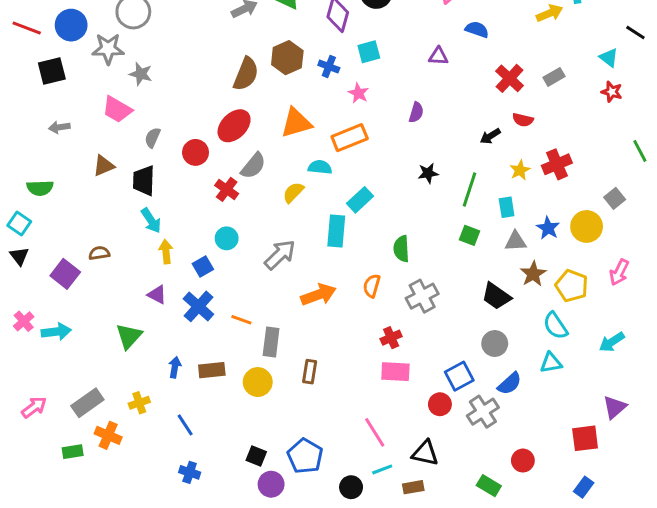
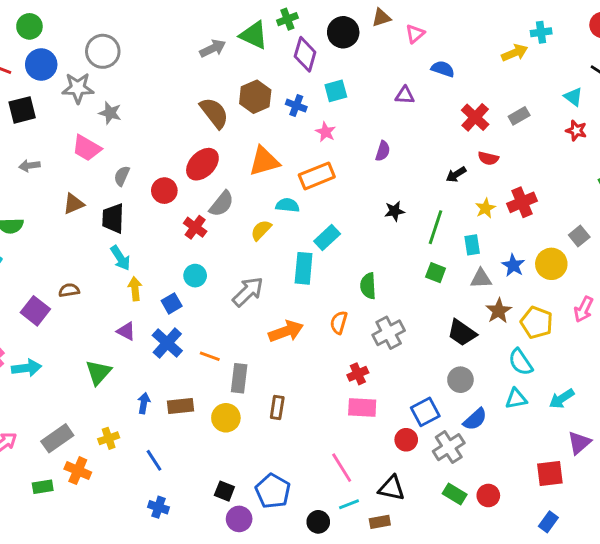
brown semicircle: (246, 74) -> (214, 113), turned -60
cyan arrow: (612, 342) -> (562, 399), moved
green rectangle: (489, 486) -> (455, 494), moved

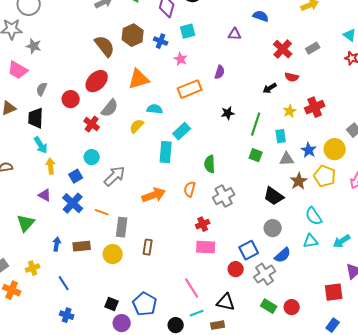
orange rectangle: (317, 176) -> (190, 89), moved
gray arrow: (248, 292) -> (115, 176), moved
yellow pentagon: (537, 323) -> (325, 176), moved

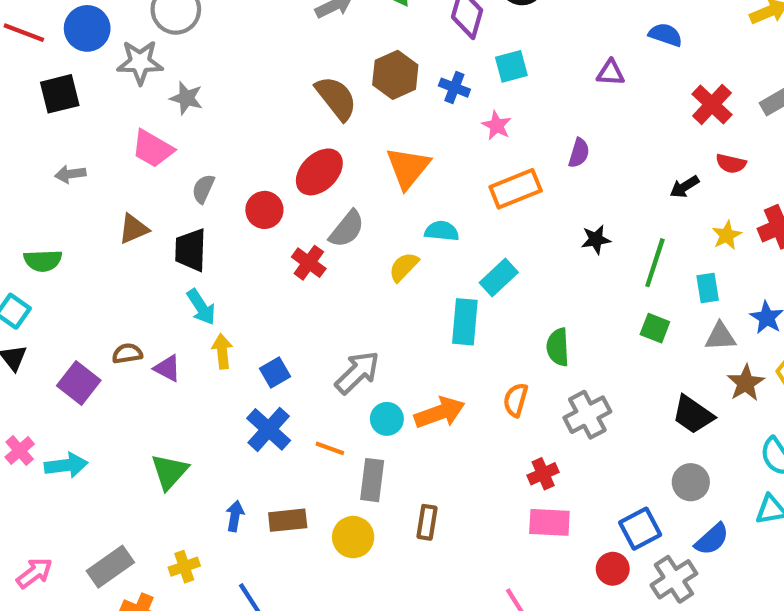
orange triangle: (139, 79) -> (408, 168), turned -35
cyan circle: (92, 157) -> (387, 419), moved
purple triangle: (45, 195) -> (167, 368), moved

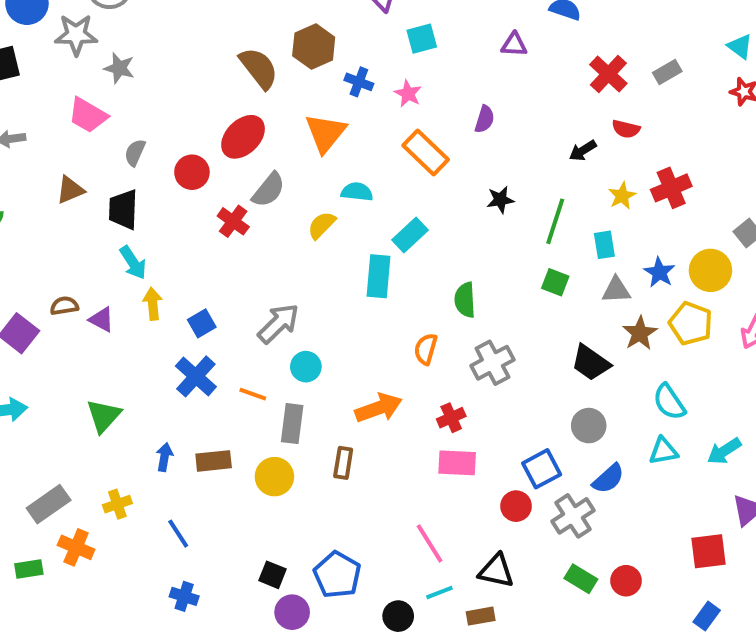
blue cross: (454, 88) -> (359, 82), moved
orange rectangle: (516, 189) -> (426, 153), turned 66
orange arrow: (440, 413) -> (379, 408), moved

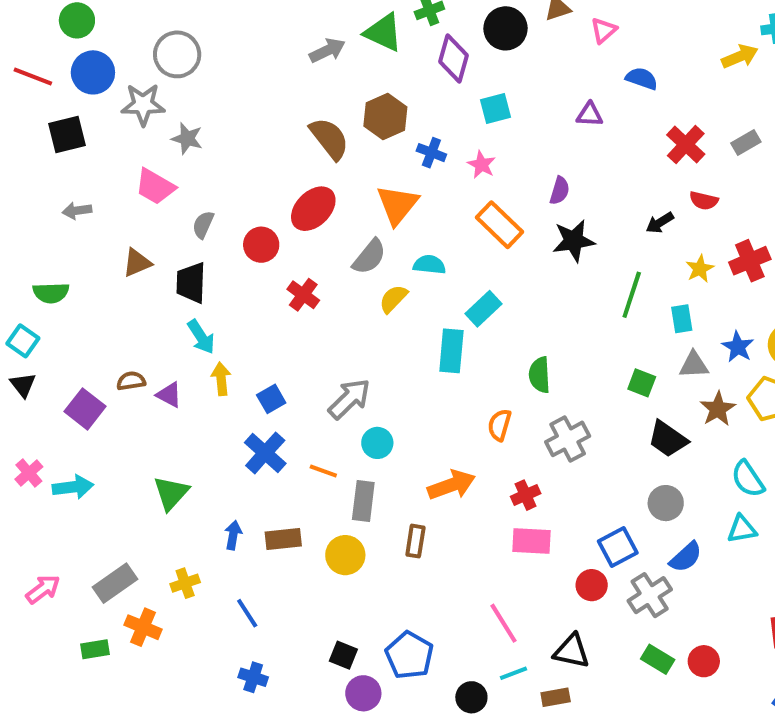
gray semicircle: (269, 190) -> (369, 257), moved
black star: (500, 200) -> (574, 241), moved, size x1.5
green square: (555, 282) -> (642, 383), moved

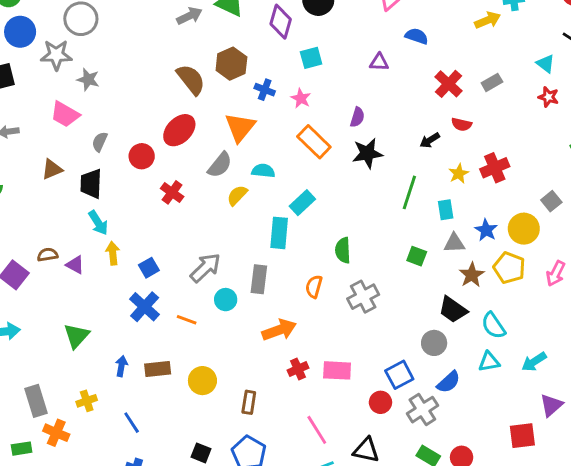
black trapezoid: (668, 439) -> (453, 310), moved
red cross: (526, 495) -> (298, 369), moved
gray rectangle: (363, 501) -> (259, 279), moved
brown rectangle: (415, 541) -> (249, 402), moved
gray rectangle: (115, 583) -> (36, 401), turned -72

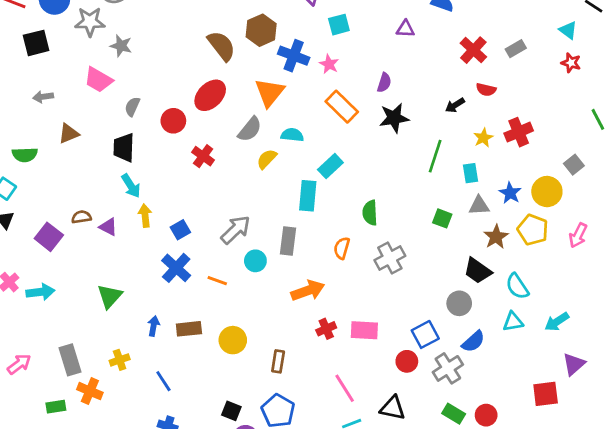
blue cross: (265, 90) -> (294, 56), size x1.5
brown triangle: (52, 169) -> (69, 133), moved

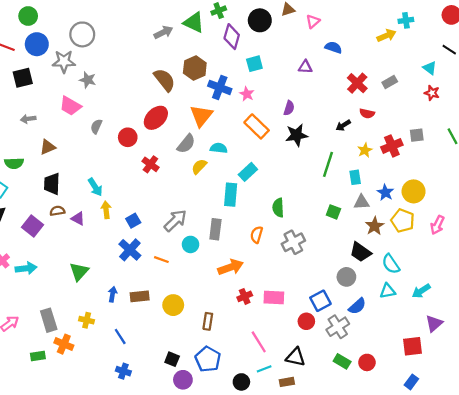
black trapezoid: (124, 148) -> (52, 184), moved
gray square: (574, 165) -> (417, 135), moved, turned 32
yellow cross: (120, 360) -> (87, 320), turned 32

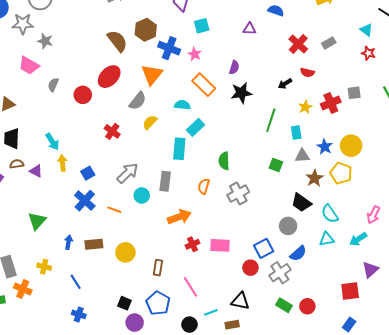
cyan semicircle: (219, 148) -> (182, 105), moved
red cross: (150, 164) -> (112, 131), moved
pink arrow: (437, 225) -> (373, 215), moved
pink line: (259, 342) -> (190, 287), moved

